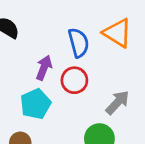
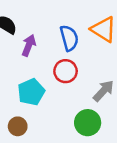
purple arrow: (44, 68) -> (29, 45), moved

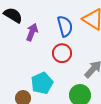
cyan pentagon: (31, 92) -> (42, 83), moved

